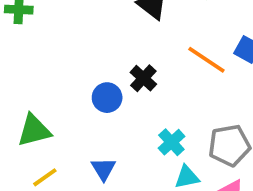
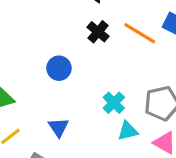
black cross: (143, 78) -> (98, 32), moved

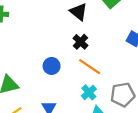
orange line: (140, 33) -> (90, 67), moved

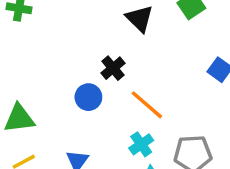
black cross: (80, 42) -> (113, 68), moved

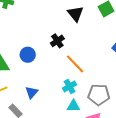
blue circle: (88, 97) -> (28, 55), moved

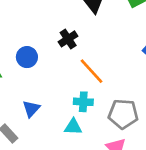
cyan cross: (70, 86) -> (83, 102), turned 32
cyan triangle: (73, 106) -> (73, 127), moved

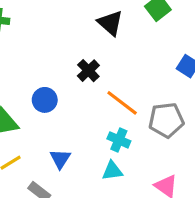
cyan cross: (83, 102) -> (119, 140), turned 30
gray pentagon: (123, 114) -> (166, 120), moved

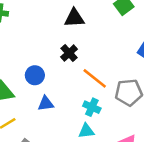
black triangle: (110, 23) -> (74, 18), moved, turned -45
blue triangle: (60, 159) -> (46, 104), moved, turned 49

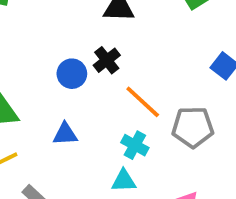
blue circle: (35, 75) -> (72, 74), moved

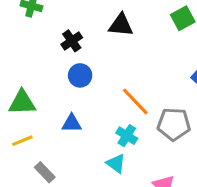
black cross: (107, 60) -> (72, 41), moved
cyan triangle: (124, 181) -> (116, 163), turned 35

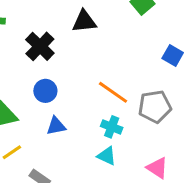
black cross: (72, 41) -> (40, 46), size x1.4
blue circle: (80, 75) -> (45, 91), moved

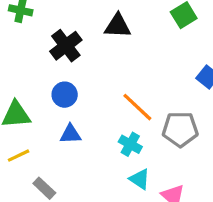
cyan triangle: (107, 156) -> (140, 179), moved

